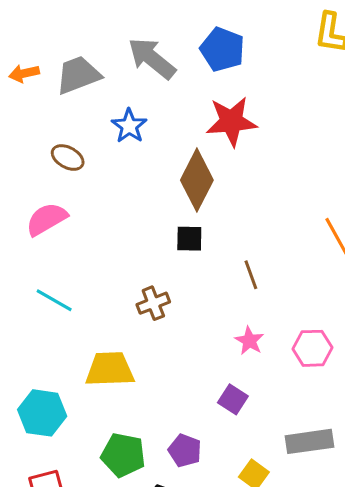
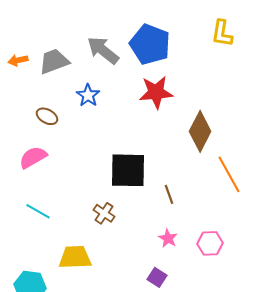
blue pentagon: (222, 49) -> (150, 44), size x1.4
brown diamond: (197, 180) -> (200, 131), moved
black square: (189, 239) -> (128, 170), size x2.0
brown cross: (153, 303) -> (104, 213), turned -35

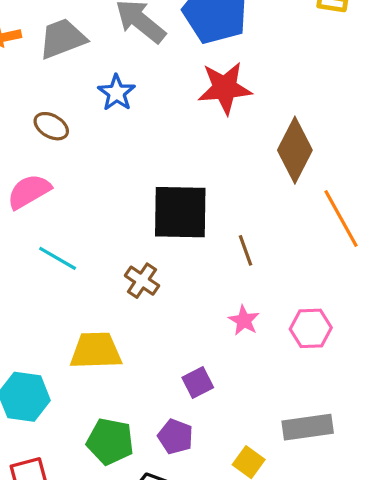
cyan line: (38, 211) -> (58, 258), moved
purple square: (157, 277) -> (198, 382), moved, turned 30

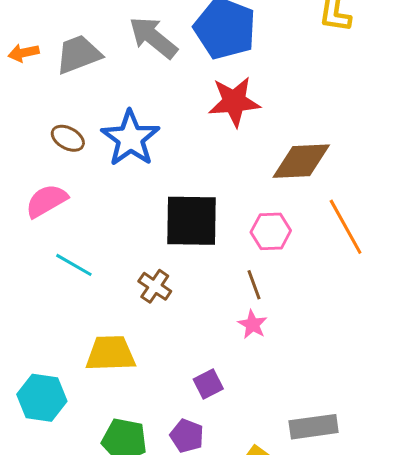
blue star: (117, 93) -> (130, 138), moved, size x1.6
brown diamond: (295, 150) -> (301, 161), turned 60
brown line: (245, 250) -> (254, 285), moved
pink hexagon: (311, 328) -> (271, 231), moved

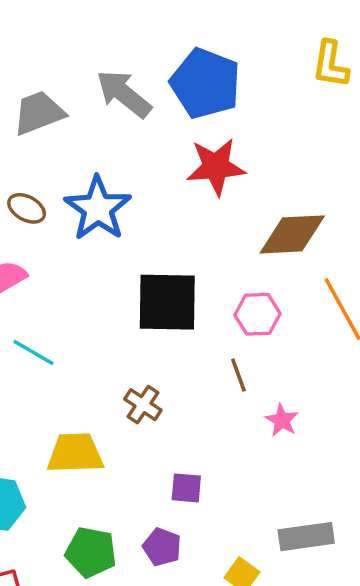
brown cross: (155, 286) -> (143, 405), moved
pink star: (252, 324) -> (282, 420), moved
purple square: (208, 384) -> (186, 488), turned 32

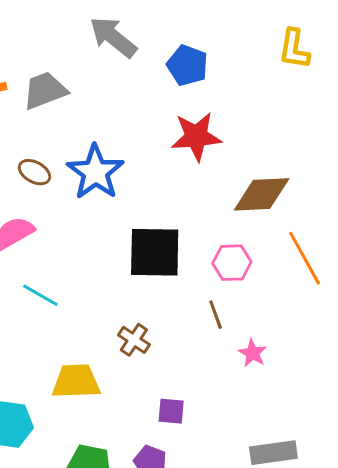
blue pentagon: (205, 83) -> (187, 65), size x0.7
gray arrow: (124, 94) -> (113, 37), moved

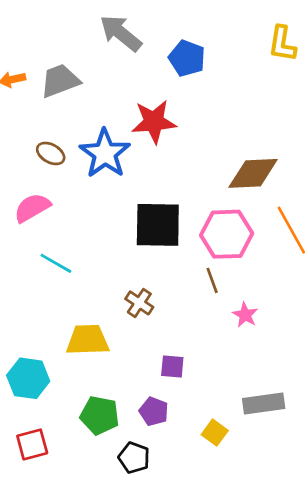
red star: (196, 136) -> (154, 122), moved
pink hexagon: (232, 263) -> (227, 234), size x1.5

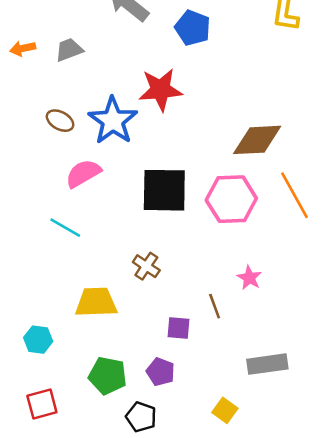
gray trapezoid: (60, 81) -> (69, 50), size x0.7
pink semicircle: (32, 208) -> (83, 173), moved
brown line: (212, 280) -> (215, 306), moved
cyan hexagon: (28, 378) -> (38, 340), size x0.7
yellow square: (215, 433) -> (225, 410), moved

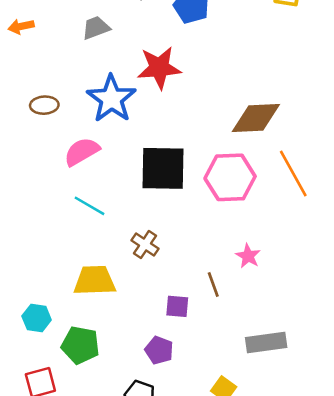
gray trapezoid: (69, 50) -> (96, 28), moved
brown ellipse: (60, 121) -> (44, 105), moved, turned -32
cyan line: (65, 228) -> (89, 206), moved
green pentagon: (108, 376) -> (80, 345), moved

